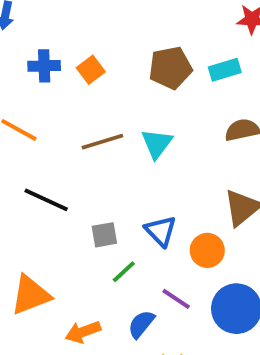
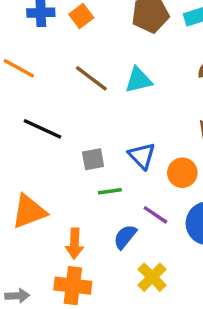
brown line: (102, 142) -> (91, 78), turned 54
cyan triangle: (157, 144) -> (139, 80), turned 40
green line: (124, 272) -> (110, 191), turned 35
orange arrow: (83, 332) -> (75, 243), turned -68

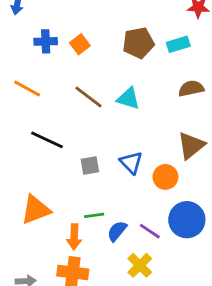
cyan triangle: (139, 80) -> (128, 98), turned 30
green line: (110, 191) -> (94, 215), moved
purple line: (155, 215) -> (150, 231), moved

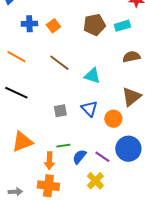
cyan triangle: (128, 98) -> (92, 76), moved
black line: (47, 140) -> (16, 93), moved

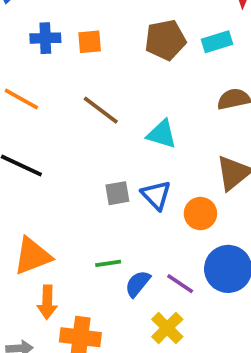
orange square: (53, 26) -> (90, 42), turned 32
gray square: (60, 111) -> (117, 193), moved
orange arrow: (49, 161) -> (47, 302), moved

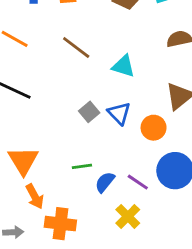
gray square: (117, 193) -> (89, 112), turned -30
orange triangle: (32, 256) -> (23, 161), turned -40
orange arrow: (47, 302) -> (35, 196), turned -30

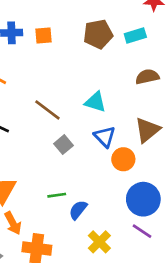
brown line: (76, 47) -> (47, 110), moved
blue triangle: (119, 113) -> (105, 137), moved
purple line: (138, 182) -> (142, 231), moved

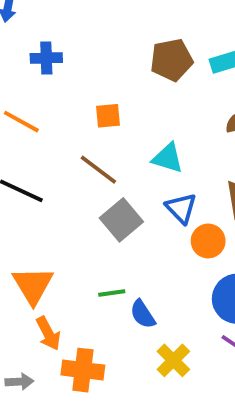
orange square: (43, 35) -> (108, 116), moved
gray square: (63, 145) -> (121, 220), size x1.5
blue semicircle: (78, 210) -> (143, 314), turned -72

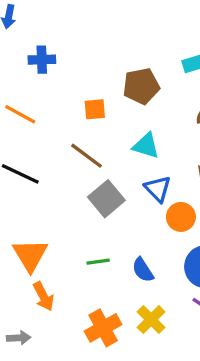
brown pentagon: (172, 60) -> (141, 86), moved
blue semicircle: (143, 314) -> (143, 270), moved
orange cross: (83, 370) -> (103, 328), moved, turned -36

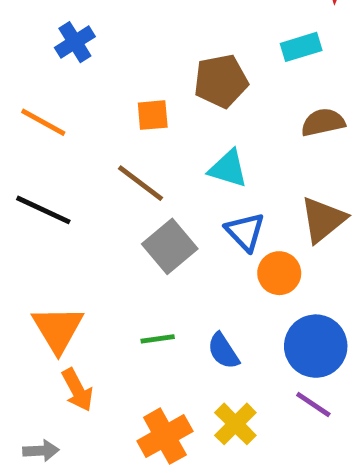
blue cross: (42, 60) -> (75, 42), turned -30

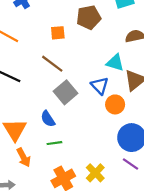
cyan triangle: (228, 169) -> (115, 63), moved
green line: (158, 339) -> (54, 143), moved
blue semicircle: (223, 351) -> (48, 119), moved

